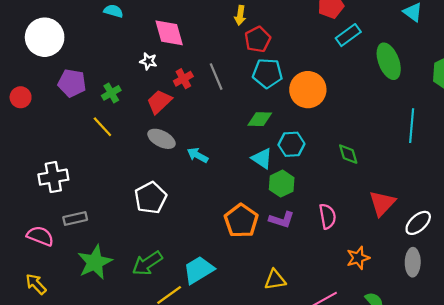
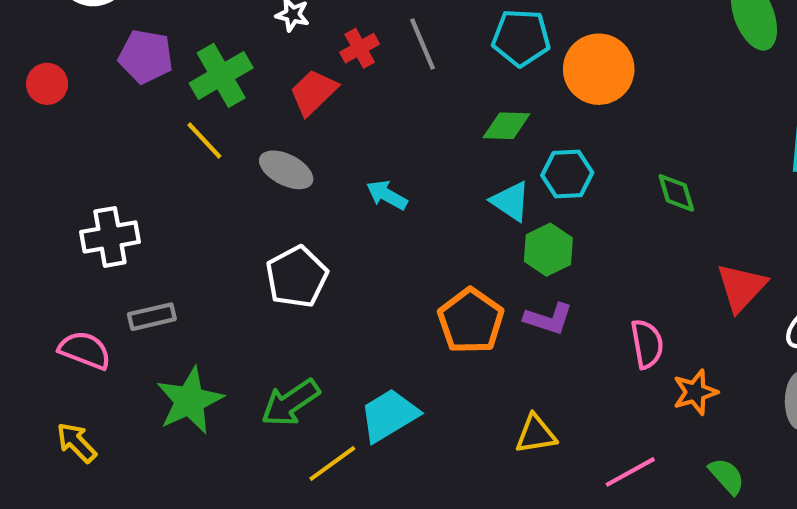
green cross: (111, 93) -> (221, 75), size x1.6
gray ellipse: (161, 139) -> (286, 170), moved
pink semicircle: (328, 216) -> (647, 344), moved

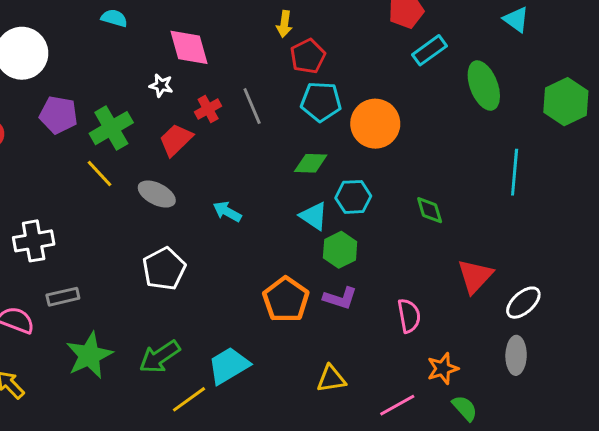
orange star: (695, 392) -> (443, 369), moved

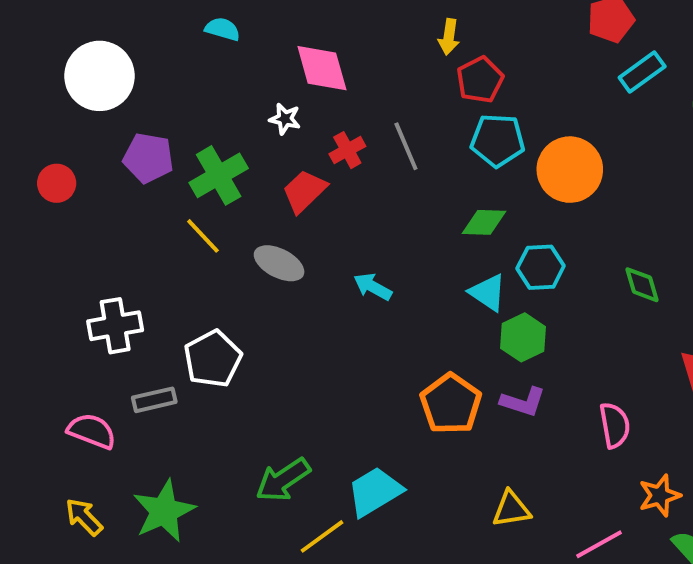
white pentagon: (164, 269) -> (213, 359), moved
green star: (89, 355) -> (164, 511), moved

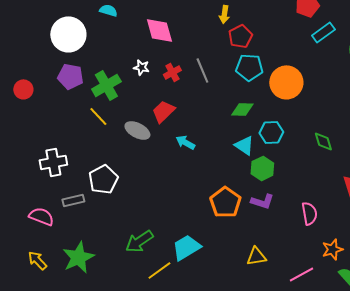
white circle: (100, 76) -> (68, 34), moved
white star: (285, 119) -> (141, 67), moved
red trapezoid: (304, 191) -> (163, 111), moved

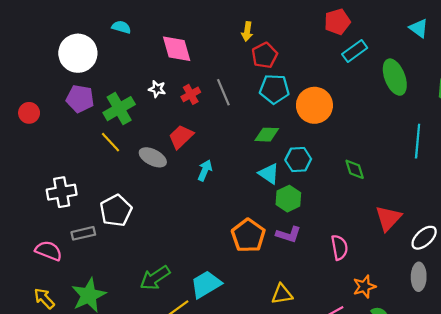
cyan arrow: (185, 142) -> (205, 170), turned 84

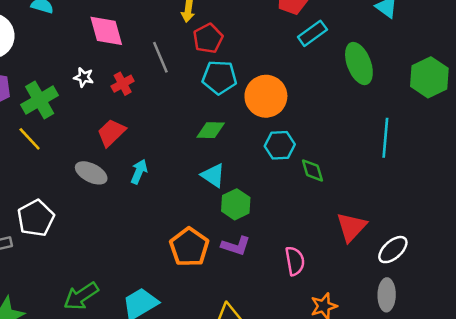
gray line: (223, 92) -> (160, 57), moved
gray ellipse: (153, 157) -> (91, 173), moved
cyan hexagon: (298, 160) -> (280, 145), moved

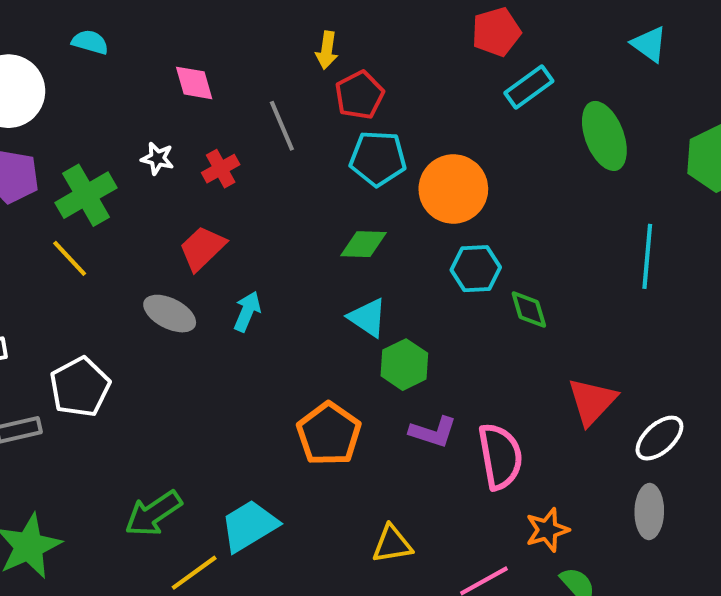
pink diamond: (106, 31) -> (194, 83), size x0.7
purple L-shape: (236, 246) -> (433, 432), moved
pink semicircle: (295, 261) -> (500, 456), size x1.4

